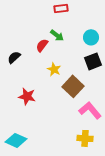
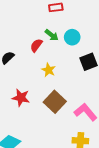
cyan circle: (91, 37) -> (72, 37), moved
brown square: (73, 86) -> (55, 102), moved

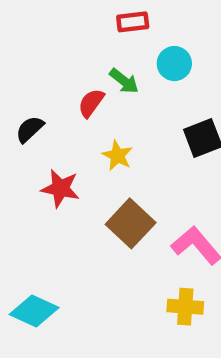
cyan circle: (72, 37) -> (174, 64), moved
red star: (21, 98) -> (60, 188), moved

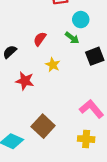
green arrow: (124, 81) -> (72, 38), moved
brown square: (131, 223) -> (43, 126), moved

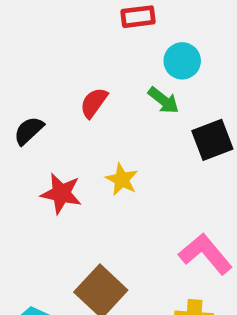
yellow star: (53, 65) -> (122, 179), moved

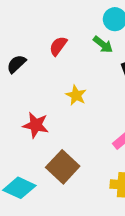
red star: (61, 193) -> (36, 125), moved

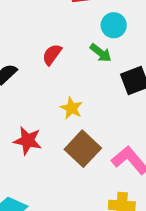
brown square: (63, 167) -> (83, 149), moved

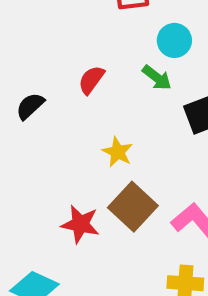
red star: (28, 141) -> (80, 224), moved

